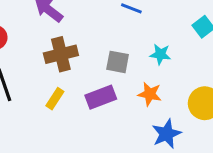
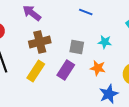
purple rectangle: (101, 97) -> (66, 70), turned -36
yellow rectangle: (55, 99) -> (36, 71), size x1.5

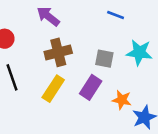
cyan star: (105, 42) -> (139, 52), size x1.5
orange star: (98, 68) -> (122, 100), moved

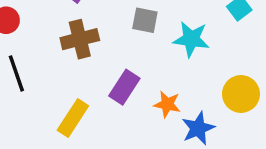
gray square: (104, 59) -> (145, 20), moved
yellow rectangle: (53, 89) -> (73, 118), moved

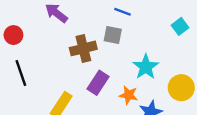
brown cross: (80, 39) -> (83, 48), moved
cyan star: (191, 39) -> (146, 67), moved, turned 30

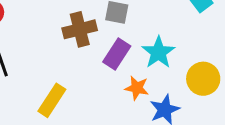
purple rectangle: (98, 83) -> (117, 54), moved

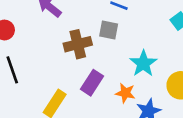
purple rectangle: (117, 54) -> (92, 83), moved

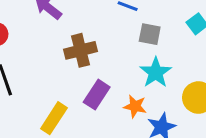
gray square: (109, 30) -> (150, 34), moved

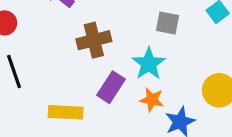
cyan star: (156, 72) -> (149, 64), moved
yellow rectangle: (54, 118) -> (66, 112), turned 60

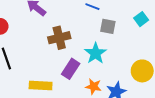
orange star: (152, 100) -> (93, 86), moved

